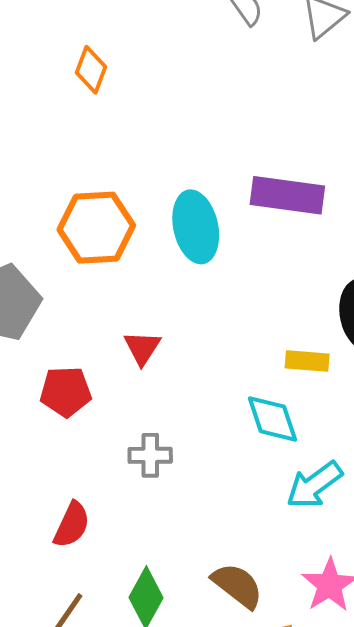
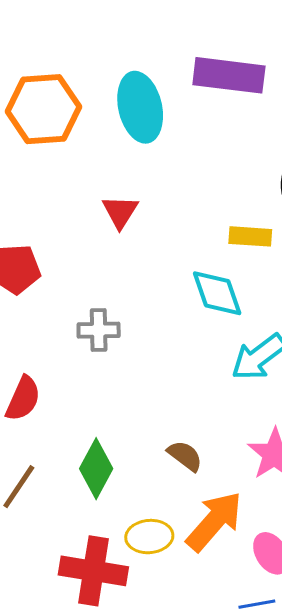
red triangle: (142, 348) -> (120, 212), moved
brown semicircle: (237, 586) -> (185, 456), size x0.7

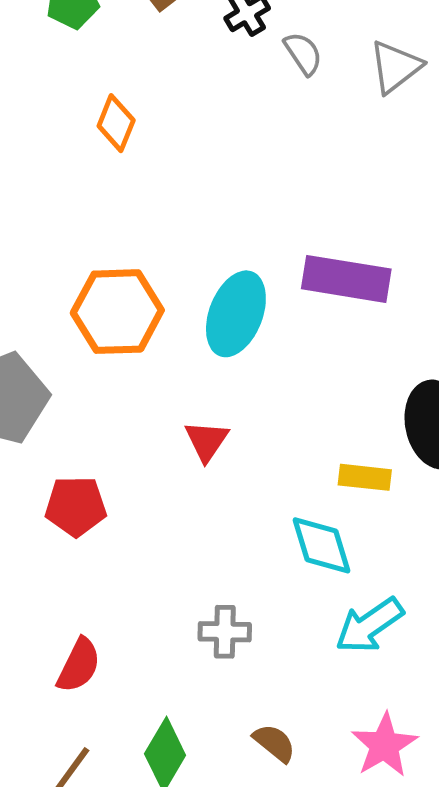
cyan ellipse: (140, 107) -> (236, 314), turned 32
gray cross: (99, 330) -> (225, 632), moved

